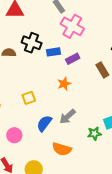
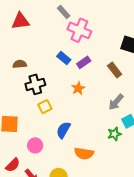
black cross: (32, 43) -> (35, 84), moved, turned -30
blue rectangle: (53, 52) -> (64, 58), turned 56
gray arrow: (67, 117) -> (116, 102), moved

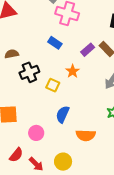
purple rectangle: (84, 62) -> (88, 50), moved
yellow square: (45, 107) -> (53, 85), moved, turned -32

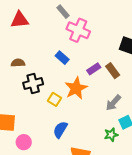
orange star: (73, 71) -> (76, 88), size x1.6
pink circle: (36, 133) -> (24, 142), moved

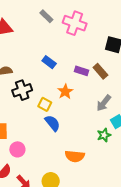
pink cross: (78, 30) -> (75, 23), moved
purple rectangle: (94, 69) -> (81, 71), turned 56
orange star: (76, 88) -> (65, 92), size x0.7
blue semicircle: (60, 130) -> (52, 123), moved, turned 114

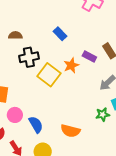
purple rectangle: (81, 71) -> (89, 57), moved
yellow square: (45, 104) -> (49, 75), size x1.6
blue semicircle: (52, 123) -> (36, 125), moved

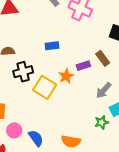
blue rectangle: (60, 34) -> (52, 46), turned -48
purple rectangle: (89, 57) -> (83, 66), turned -40

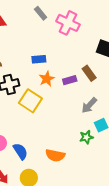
orange star: (66, 76) -> (47, 79), moved

